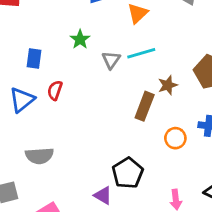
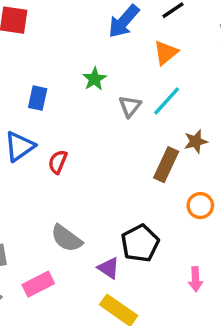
cyan line: (141, 53) -> (167, 101), turned -36
red semicircle: (55, 90) -> (58, 162), moved
gray semicircle: (39, 156) -> (66, 238), moved, turned 36

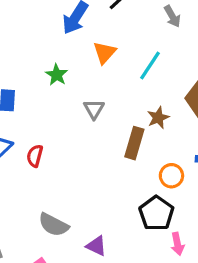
orange triangle: (166, 53) -> (105, 53), moved
cyan line: (167, 101) -> (150, 66), moved
gray triangle: (130, 106) -> (94, 109), moved
black pentagon: (140, 243) -> (156, 213), moved

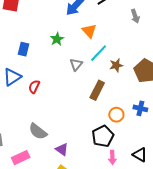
orange triangle: (105, 53) -> (89, 31), turned -35
cyan line: (150, 66) -> (99, 53), moved
brown star: (158, 118) -> (116, 65), moved

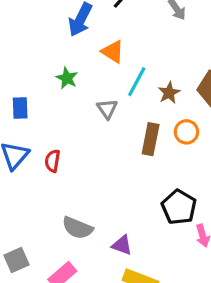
orange circle: (116, 115) -> (186, 132), moved

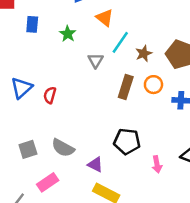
blue rectangle: (20, 108) -> (32, 24), moved
black pentagon: (179, 207) -> (127, 141), moved, turned -30
gray square: (16, 260) -> (28, 149), moved

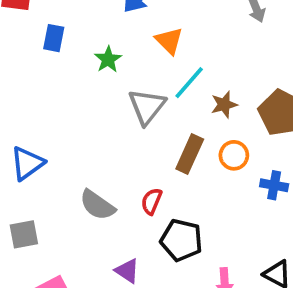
gray triangle: (96, 60) -> (147, 107), size x1.5
blue triangle: (22, 88) -> (27, 163), moved
red semicircle: (50, 95) -> (152, 201), moved
gray semicircle: (63, 148) -> (97, 205), moved

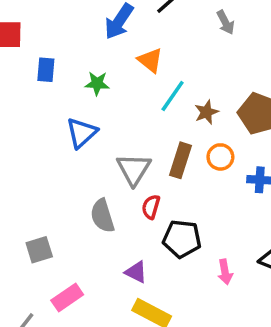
green star: (108, 59) -> (97, 83), turned -30
gray triangle: (147, 107) -> (134, 169), moved
blue triangle: (27, 163) -> (82, 133), moved
gray semicircle: (97, 205) -> (102, 216), turned 44

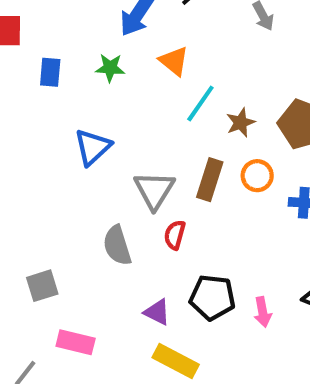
green star: (97, 83) -> (110, 68), moved
black pentagon: (182, 239) -> (212, 297), moved
pink rectangle: (67, 298) -> (76, 342), turned 48

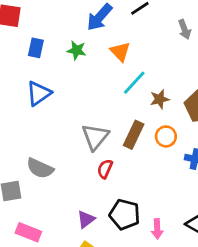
blue triangle: (93, 147) -> (39, 93), moved
gray semicircle: (117, 245) -> (40, 168), moved, turned -56
purple triangle: (157, 312) -> (86, 219), turned 48

